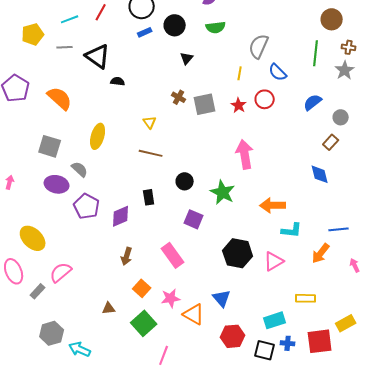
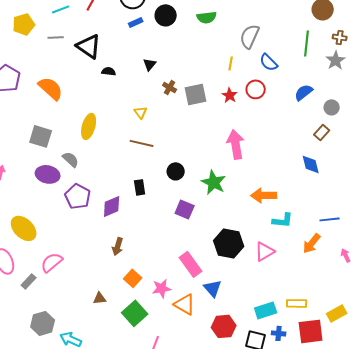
black triangle: (187, 58) -> (150, 64), moved
pink rectangle: (173, 255) -> (191, 264), moved
yellow rectangle: (306, 298) -> (297, 303), moved

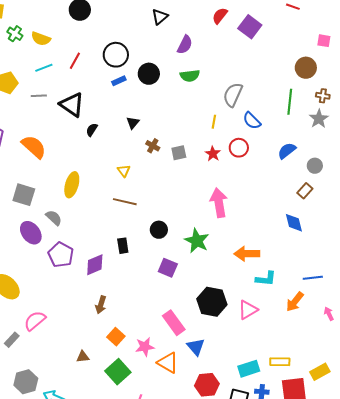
black semicircle: (109, 71) -> (92, 130), turned -64
gray square: (196, 94) -> (179, 153), size x0.7
purple ellipse: (48, 174) -> (31, 233), turned 40

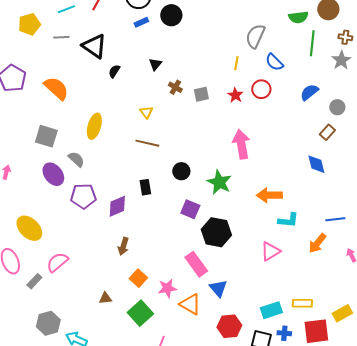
green semicircle: (190, 76) -> (298, 17), moved
purple pentagon: (61, 255) -> (83, 196), turned -30
black hexagon: (212, 302) -> (216, 232), moved

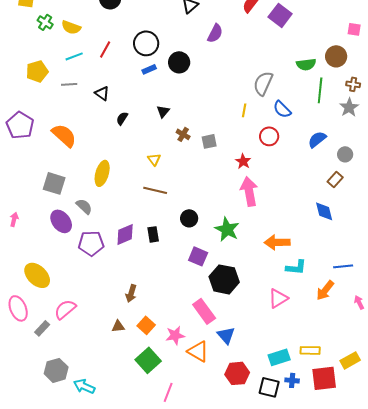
black triangle: (94, 46) -> (102, 93), size x0.6
red star: (235, 95) -> (243, 161), moved
purple diamond: (117, 206) -> (125, 234), moved
brown triangle: (105, 298) -> (118, 326), moved

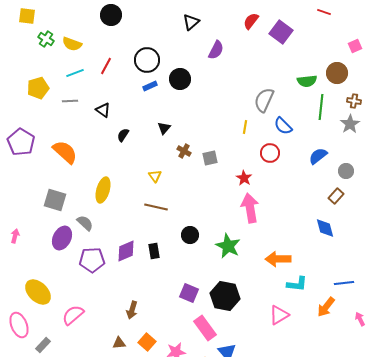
pink square: (354, 29) -> (355, 46), turned -32
purple ellipse: (61, 221) -> (62, 238), turned 65
purple square: (198, 256) -> (189, 293), moved
pink semicircle: (65, 309) -> (73, 315), moved

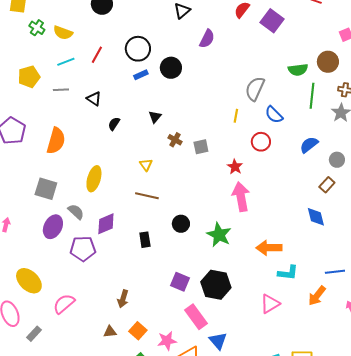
orange semicircle: (65, 152) -> (56, 141), turned 64
purple diamond: (126, 251) -> (106, 224), moved

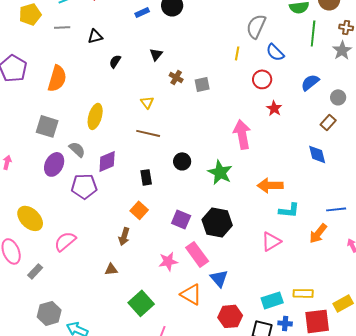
black triangle: (94, 99) -> (95, 36), turned -49
red star: (235, 167) -> (274, 108), moved
orange square: (138, 331) -> (139, 210), moved
pink star: (167, 341) -> (168, 261), moved

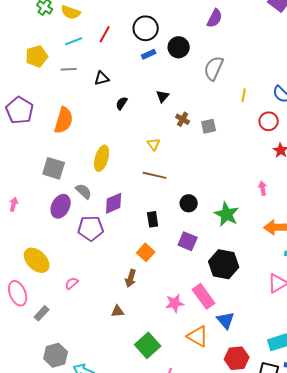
gray semicircle: (256, 26) -> (214, 68), moved
pink arrow: (242, 134) -> (263, 188), moved, size x0.5
purple square: (181, 219) -> (188, 241), moved
pink semicircle: (65, 241) -> (72, 283), size x0.6

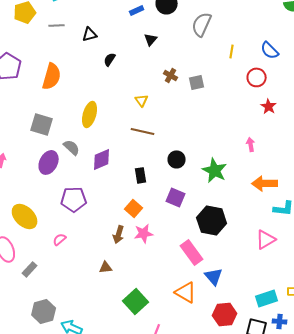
black triangle: (163, 96) -> (151, 39), moved
purple pentagon: (91, 228) -> (74, 199), moved
pink star: (175, 303) -> (144, 233), moved

